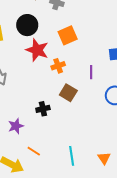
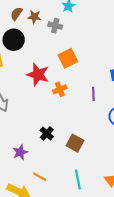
black circle: (27, 25) -> (14, 40), moved
brown square: (68, 93) -> (75, 143), moved
black cross: (43, 109) -> (47, 133), turned -32

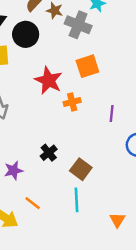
gray cross: (55, 26) -> (78, 25), size x1.5
cyan line: (78, 179) -> (77, 200), moved

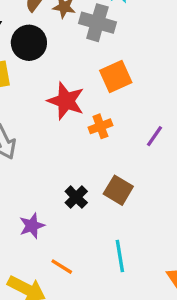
purple line: (112, 113) -> (155, 136), turned 35
brown square: (81, 169) -> (118, 190), moved

